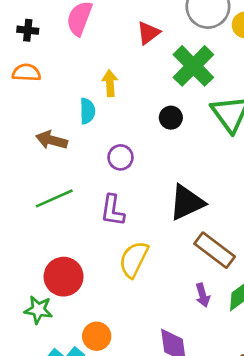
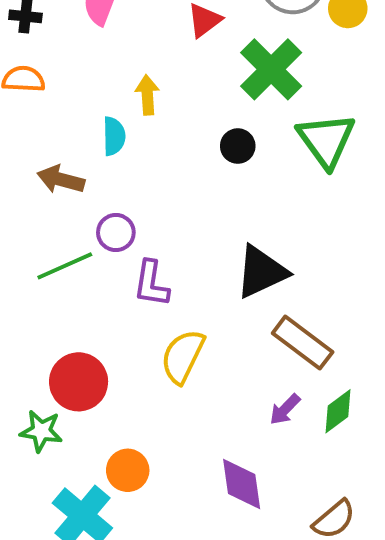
purple circle: (121, 157) -> (116, 233), moved
purple arrow: (203, 295) -> (285, 409), turned 60

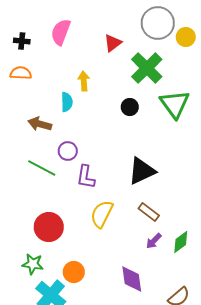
green line: (65, 266) -> (42, 168), turned 52
brown rectangle: (303, 343) -> (149, 212), moved, size x0.7
green star: (41, 431) -> (33, 264), moved

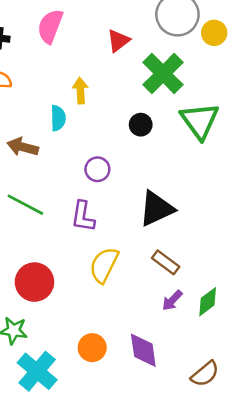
purple circle: (68, 151) -> (97, 169), moved
orange circle: (74, 272) -> (92, 348), moved

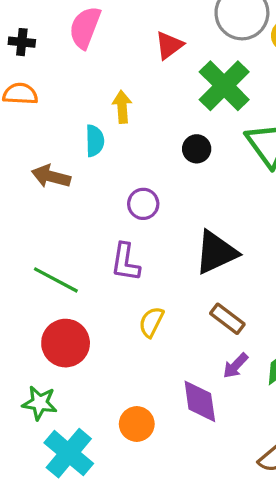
green line: (25, 205) -> (56, 280), moved
yellow semicircle: (104, 265) -> (151, 322), size x0.7
purple diamond: (143, 350) -> (200, 401), moved

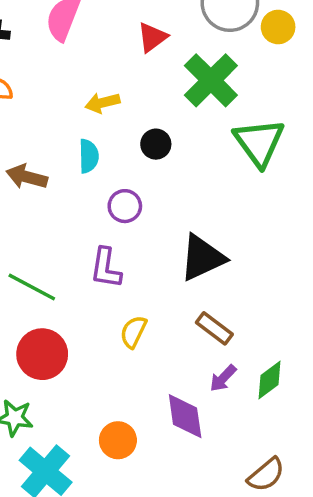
yellow arrow: (122, 107) -> (102, 103), turned -100
cyan semicircle: (95, 141) -> (89, 156), moved
black circle: (197, 149) -> (156, 144), moved

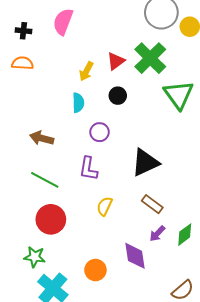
red triangle: (152, 37) -> (116, 61), moved
yellow arrow: (102, 103) -> (86, 71), turned -48
brown arrow: (27, 177) -> (42, 138), moved

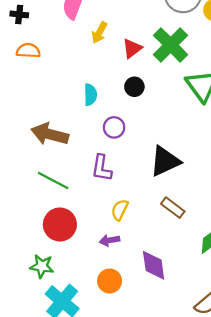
black cross: (23, 31) -> (19, 14), moved
yellow arrow: (86, 71) -> (99, 33), moved
brown arrow: (42, 138) -> (50, 134), size x1.4
purple arrow: (157, 234) -> (110, 240), moved, turned 36

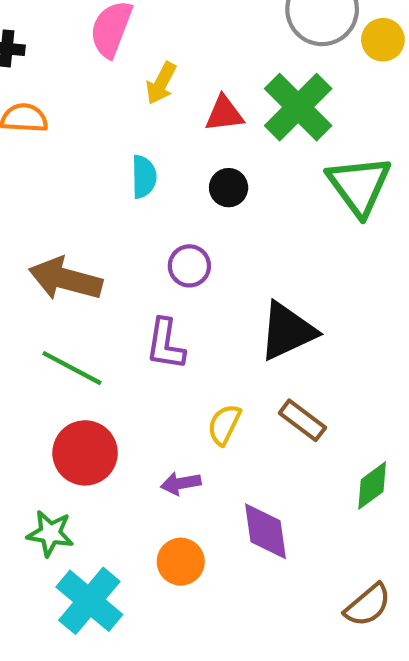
red triangle: (132, 48) -> (224, 114), turned 30
cyan semicircle: (90, 95) -> (144, 177), moved
yellow semicircle: (120, 210) -> (224, 425), moved

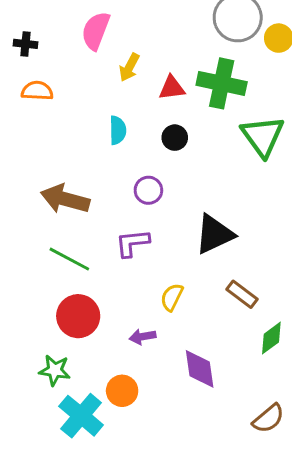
green cross: (298, 107) -> (222, 83), turned -33
purple L-shape: (165, 344) -> (132, 243), turned 75
brown rectangle: (302, 420) -> (242, 294), moved
orange circle: (181, 562) -> (122, 391), moved

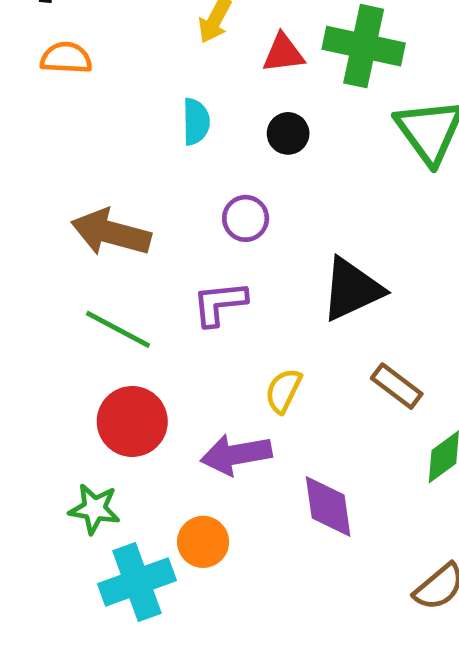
purple arrow: (143, 337) -> (236, 455), size x1.6
cyan cross: (81, 416) -> (137, 582), turned 30

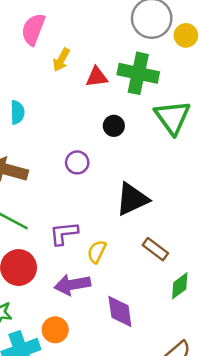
cyan semicircle: (196, 122) -> (17, 112), moved
black circle: (288, 133) -> (114, 126), moved
purple L-shape: (220, 303) -> (64, 233), moved

